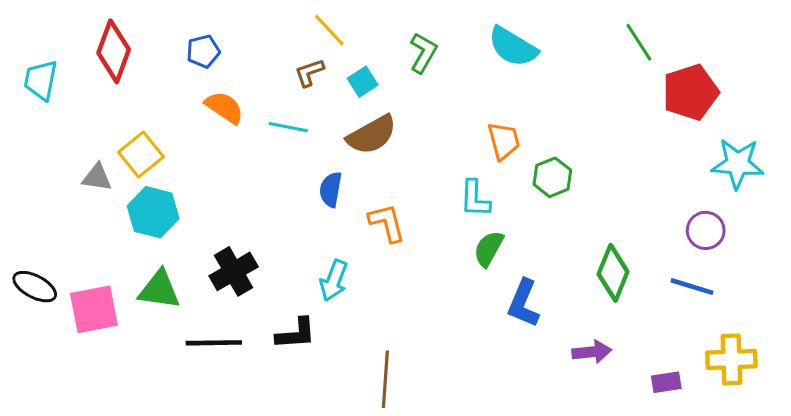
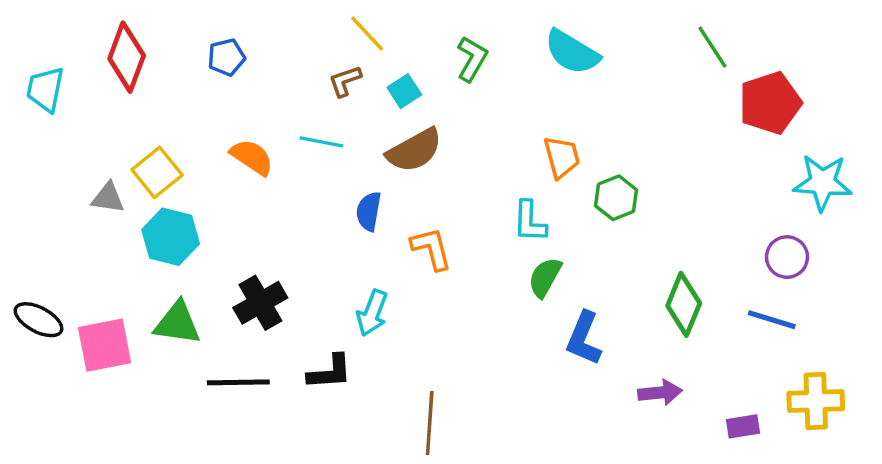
orange semicircle: (224, 107) -> (252, 157), moved

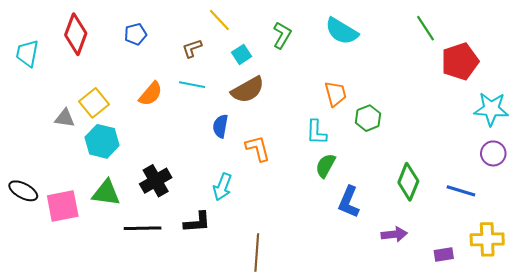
brown L-shape: (345, 81) -> (192, 48), moved
orange semicircle: (252, 157) -> (151, 94), turned 96
purple circle: (787, 257) -> (493, 153), moved

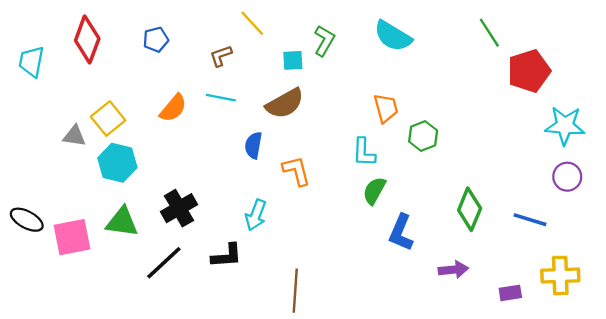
cyan square: (242, 54) -> (293, 60), moved, turned 30
black line: (143, 228) -> (164, 263), turned -42

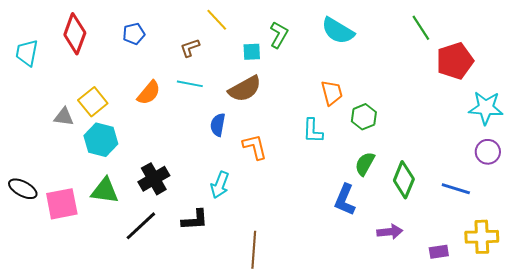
green semicircle: (374, 191) -> (365, 164), moved

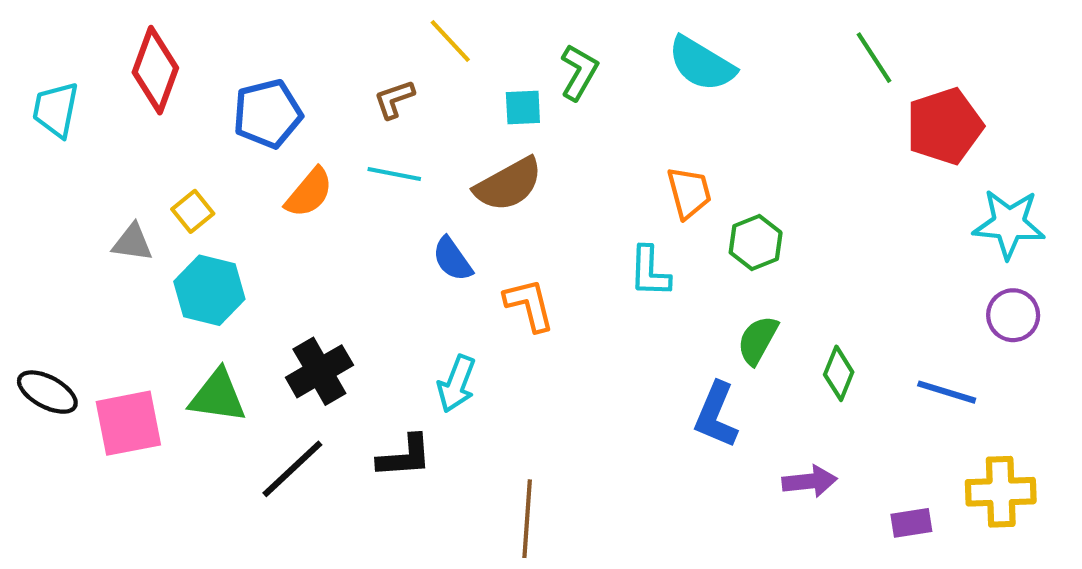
blue pentagon: (134, 34) -> (268, 114), moved, size x1.5
yellow square: (93, 102) -> (193, 211), size x0.7
blue semicircle: (218, 125) -> (452, 259), turned -45
green diamond: (404, 180) -> (839, 373), size x0.7

